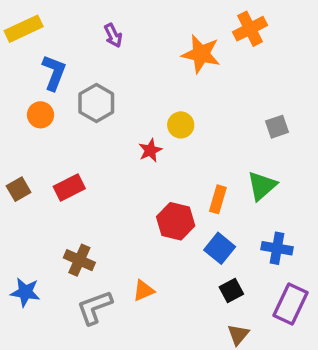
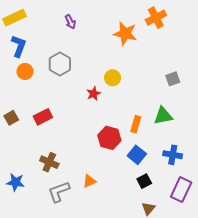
blue L-shape: (54, 73) -> (19, 46), moved
green triangle: (262, 186) -> (163, 116), turned 30

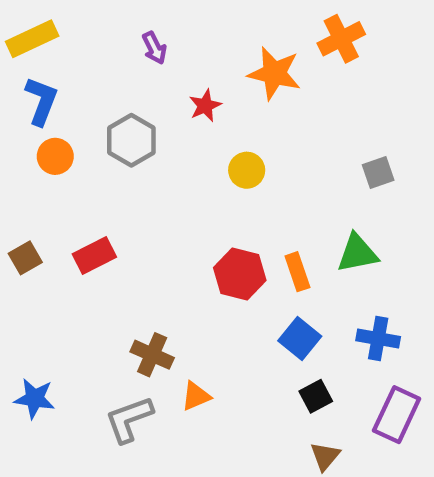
red star: (94, 94) -> (205, 106), moved
orange rectangle: (136, 124) -> (297, 272), turned -35
red hexagon: (109, 138) -> (240, 274), moved
brown cross: (49, 162) -> (152, 355), moved

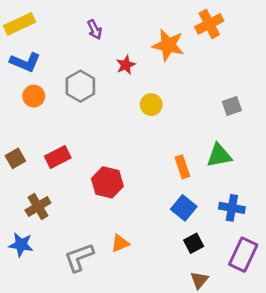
blue L-shape: (41, 101) -> (25, 62), turned 92
red hexagon: (240, 274) -> (107, 182), moved
brown cross: (152, 355) -> (38, 206), moved, turned 35

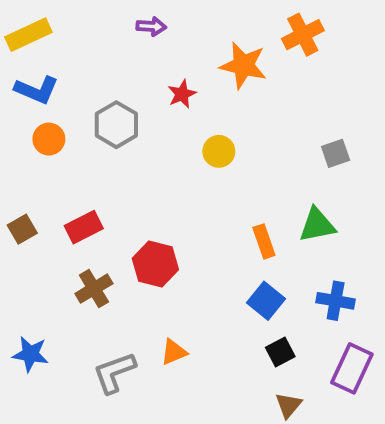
purple arrow: (95, 30) -> (151, 26), moved, turned -60
brown cross: (38, 206) -> (94, 289), moved

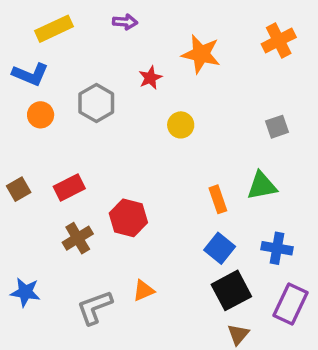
yellow rectangle: (28, 35) -> (54, 29), moved
orange cross: (303, 35) -> (279, 41), moved
black square: (280, 352) -> (231, 290), size x1.6

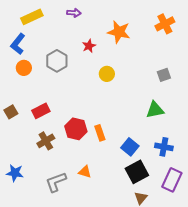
blue L-shape: (30, 74) -> (18, 44), turned 105
orange rectangle: (218, 199) -> (100, 133), moved
orange triangle: (144, 290) -> (85, 172), turned 40

